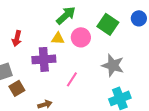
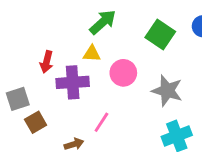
pink circle: (81, 37) -> (123, 73), moved
red arrow: (17, 38) -> (47, 62), moved
pink line: (72, 79) -> (101, 122), moved

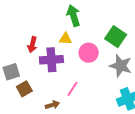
green arrow: (103, 22) -> (73, 16), turned -65
green square: (160, 34) -> (116, 37), moved

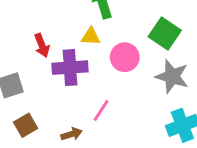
red arrow: (32, 45) -> (42, 45), turned -35
brown square: (24, 89) -> (26, 125), moved

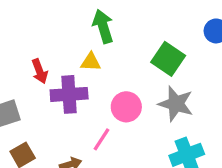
pink circle: (125, 57) -> (126, 107), moved

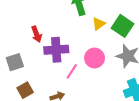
yellow triangle: (91, 62) -> (99, 24), moved, turned -40
pink line: (102, 139) -> (72, 71), moved

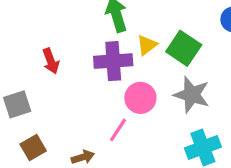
purple cross: (56, 50) -> (113, 61), moved
pink line: (72, 71) -> (118, 130), moved

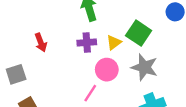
yellow triangle: (147, 45) -> (114, 42), moved
purple cross: (113, 61) -> (87, 42), size x0.7

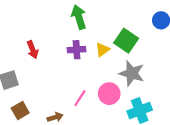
pink circle: (107, 70) -> (109, 94), moved

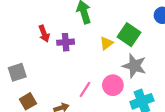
red arrow: (33, 50) -> (44, 34), moved
purple cross: (77, 50) -> (66, 42), moved

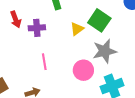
gray star: (134, 66) -> (105, 51), turned -30
pink line: (85, 89) -> (44, 62), moved, turned -42

